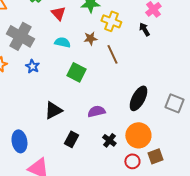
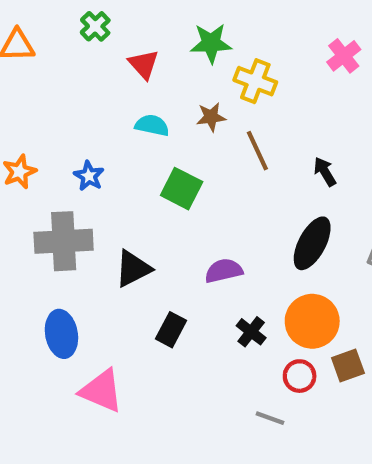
black arrow: (144, 29) -> (325, 172), moved
gray cross: (20, 36) -> (64, 241), moved, turned -32

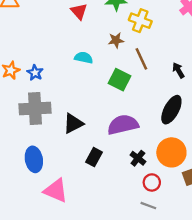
cyan semicircle: (152, 125) -> (84, 58), moved
blue star: (89, 176) -> (35, 73), moved
green square: (182, 189) -> (119, 80), moved
purple semicircle: (224, 271) -> (123, 125), size x1.5
red circle: (300, 376) -> (152, 182), moved

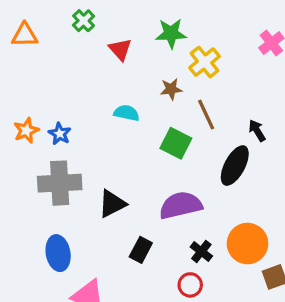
yellow cross: (140, 21) -> (205, 62), turned 30
black ellipse: (171, 110) -> (235, 166), moved
red circle: (152, 182) -> (190, 285), moved

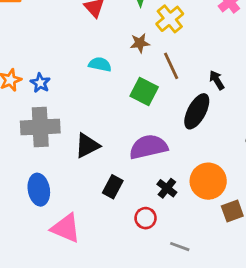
red circle: (190, 285) -> (146, 218), moved

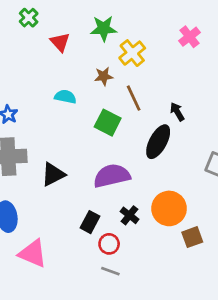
black rectangle: (113, 187) -> (90, 222), moved
gray line: (180, 247) -> (110, 271), moved

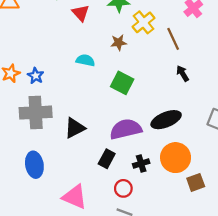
brown line: (134, 98) -> (173, 39), moved
black ellipse: (158, 142) -> (166, 120), moved, turned 40
black cross: (129, 215) -> (141, 164), turned 35
black rectangle: (90, 222) -> (107, 159), moved
pink triangle: (33, 253) -> (75, 197), moved

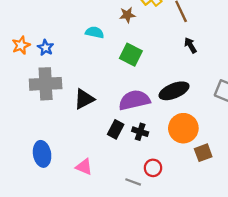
black cross: (141, 164) -> (140, 132), moved, turned 35
blue ellipse: (34, 165) -> (42, 154), moved
red circle: (123, 188) -> (153, 168), moved
pink triangle: (75, 197) -> (84, 167), size x0.7

